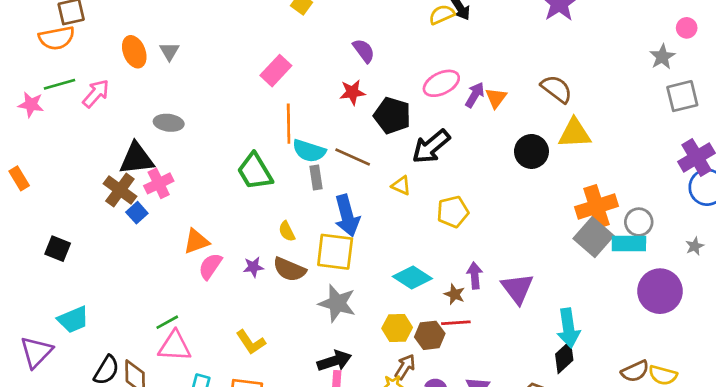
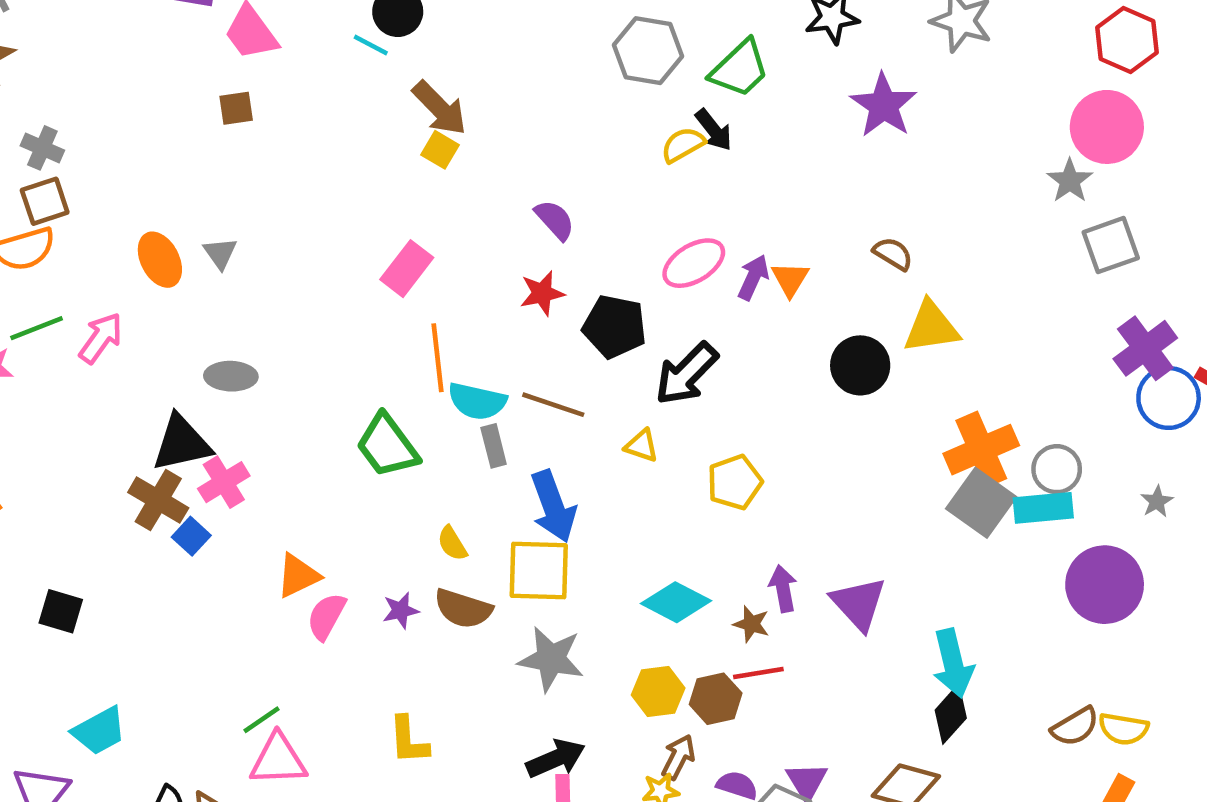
pink circle: (687, 28) -> (1107, 127), size x2.0
brown semicircle: (557, 89) -> (893, 254), size x0.7
yellow L-shape: (251, 342) -> (409, 740), turned 36

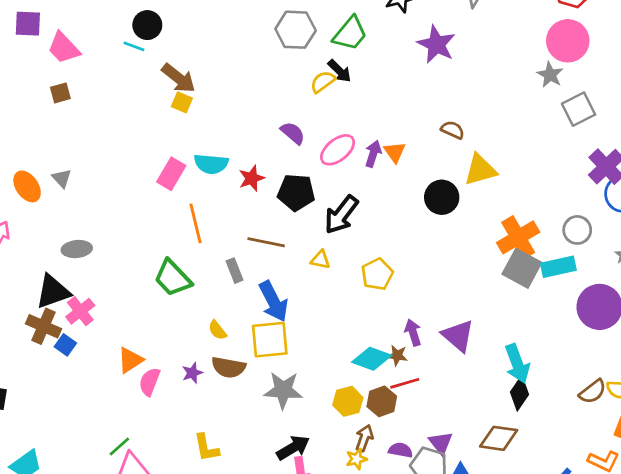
purple semicircle: (555, 220) -> (293, 133), moved
cyan semicircle: (477, 401) -> (211, 164), moved
gray circle: (1057, 469) -> (577, 230), moved
cyan diamond: (676, 602) -> (372, 359), moved

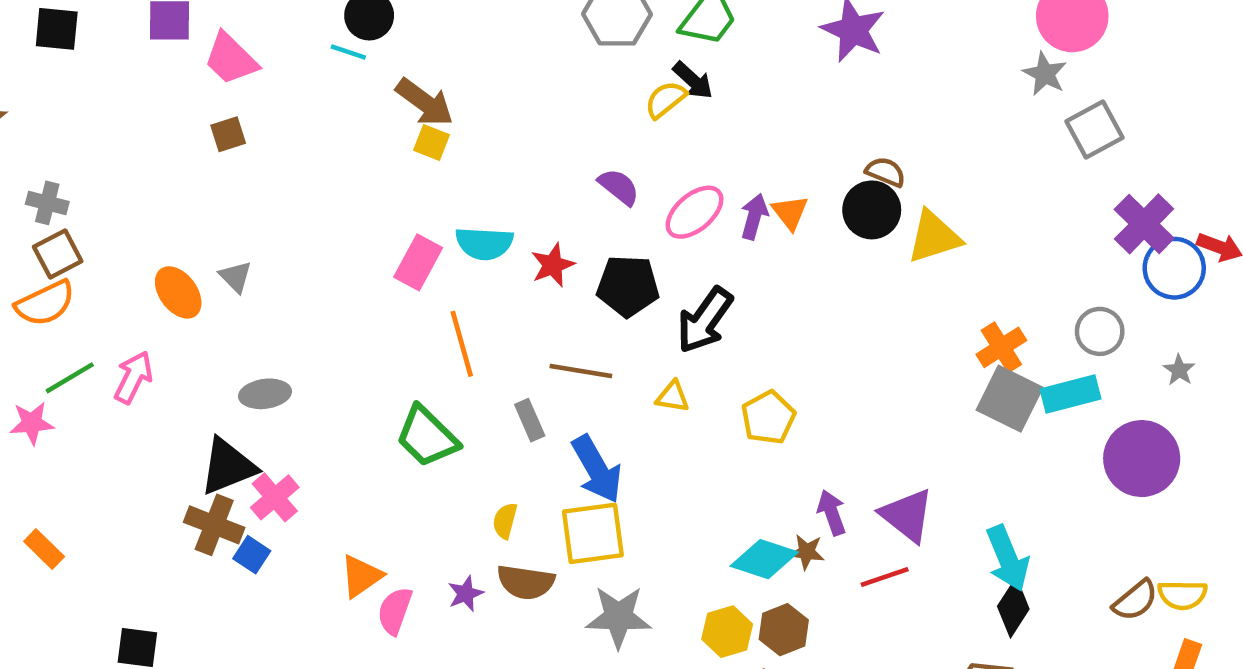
black circle: (442, 197) -> (872, 210), moved
orange cross: (518, 237) -> (1001, 347), size x0.7
yellow semicircle: (217, 330) -> (505, 521), turned 55
red line: (405, 383) -> (885, 577), moved

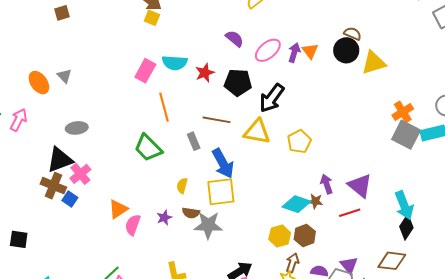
yellow triangle: (673, 397) -> (257, 132), size x1.8
brown semicircle: (526, 582) -> (191, 213), size x0.7
gray star: (618, 617) -> (208, 225), moved

